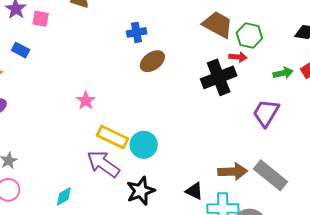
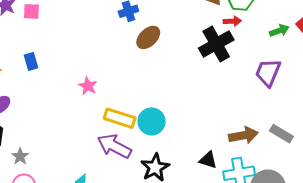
blue rectangle: (21, 50) -> (31, 61), moved, turned 54
gray rectangle: (270, 175) -> (281, 134), size x0.7

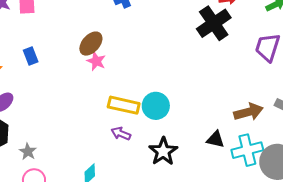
brown ellipse: (148, 37) -> (91, 44), moved
pink star: (88, 86) -> (96, 61), moved
purple arrow: (114, 146) -> (121, 134), size x0.6

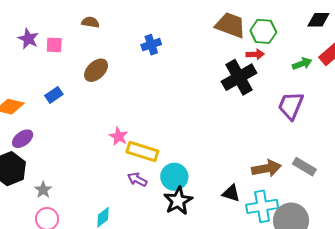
brown ellipse: (91, 44) -> (96, 70), moved
blue rectangle: (31, 56) -> (54, 95), turned 72
pink star: (96, 61) -> (119, 136), moved
cyan circle: (156, 106) -> (174, 177), moved

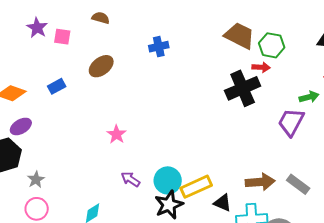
green arrow: (302, 64) -> (309, 97), moved
yellow rectangle: (142, 152) -> (196, 187), moved, turned -48

